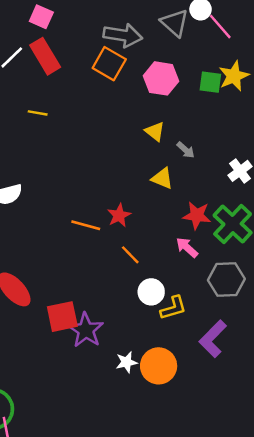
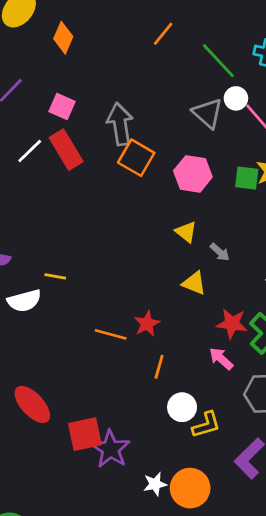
gray arrow: (123, 35) -> (120, 124), moved, turned -108
yellow line: (38, 113) -> (55, 276), moved
orange line: (130, 255) -> (159, 367), turned 60

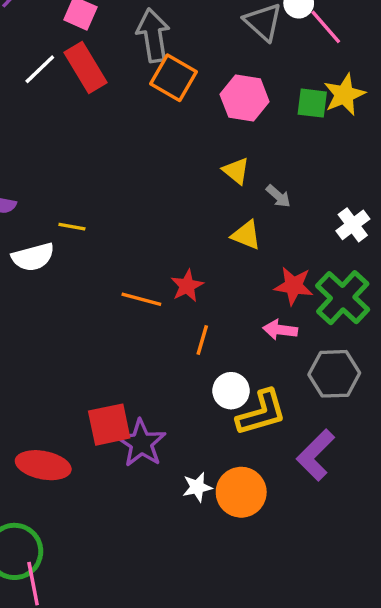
pink arrow: (221, 359) -> (280, 330), turned -35
red ellipse: (32, 404) -> (43, 465), moved, turned -36
yellow L-shape: (206, 425) -> (261, 413), size x1.4

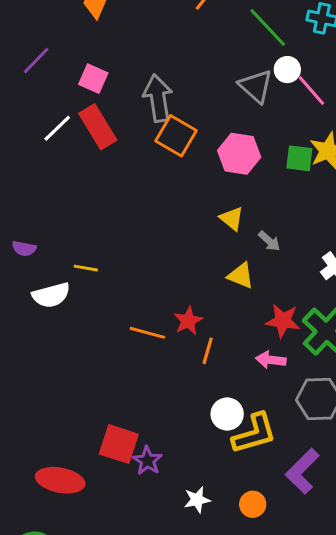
orange line: (202, 340) -> (208, 351), moved
red square: (109, 425) -> (119, 444), turned 30
purple star: (141, 443) -> (147, 461), size x0.7
orange circle: (241, 492) -> (253, 504), moved, size x0.6

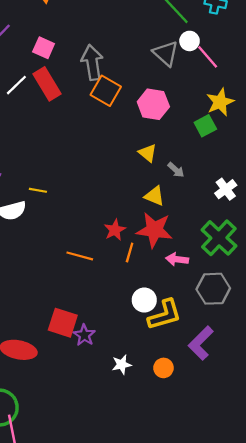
green square: (299, 158) -> (205, 126), moved, turned -35
red star: (283, 321) -> (154, 230), moved, size x1.4
orange line: (147, 333) -> (80, 256), moved

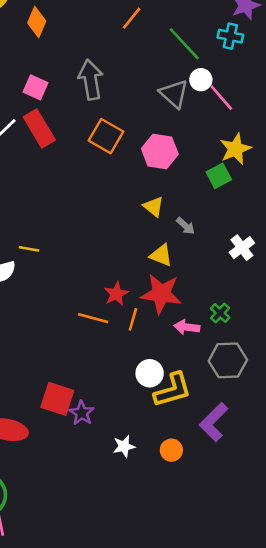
gray arrow: (92, 62) -> (91, 80), moved
green cross: (219, 238) -> (220, 313), moved, size x0.5
orange line: (80, 256) -> (93, 318), moved

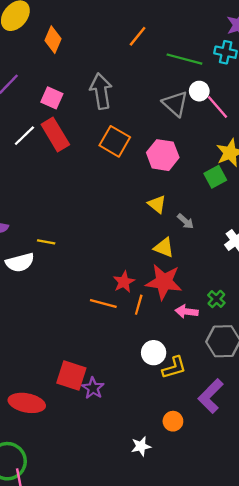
green line: (184, 44) -> (184, 59), turned -32
yellow L-shape: (173, 390) -> (174, 368), size x0.7
white star: (124, 446) -> (141, 446), moved

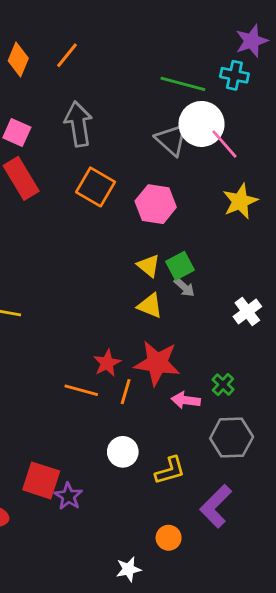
orange line: (138, 36) -> (67, 55), moved
white circle: (199, 91) -> (202, 124), size x1.8
green square: (215, 177) -> (180, 266), moved
yellow triangle: (164, 248) -> (150, 306), moved
white circle: (154, 353) -> (123, 452), moved

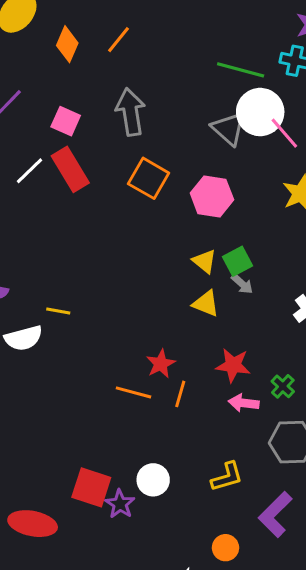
red star: (157, 363) -> (233, 365), moved, size x0.7
white circle: (123, 452) -> (153, 480), moved

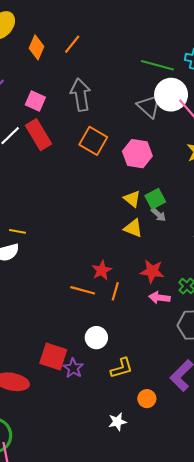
yellow line: (58, 311) -> (18, 231), moved
yellow L-shape: (227, 477) -> (122, 368), moved
white circle: (153, 480) -> (96, 338), moved

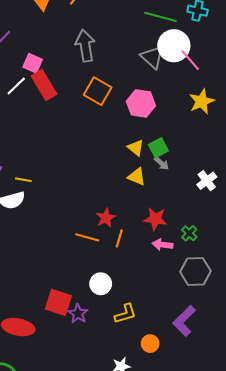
pink square: (35, 101) -> (33, 63), moved

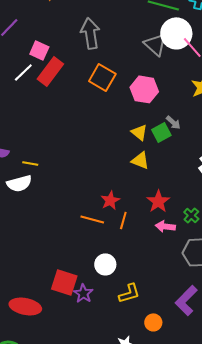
red rectangle: (44, 85) -> (50, 71), turned 68
gray arrow: (161, 163) -> (173, 122), moved
red star: (155, 219) -> (158, 201), turned 30

